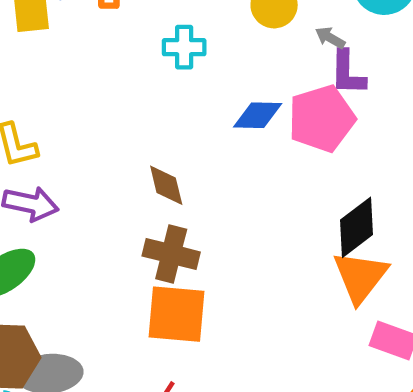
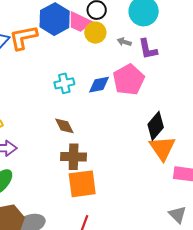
cyan cross: (184, 47) -> (64, 83), moved
purple L-shape: (347, 73) -> (148, 49), moved

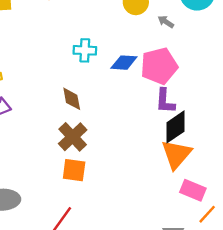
purple L-shape: (148, 49) -> (165, 101), moved
brown cross: (74, 157) -> (73, 137), turned 30
orange square: (82, 184) -> (74, 170), size x0.7

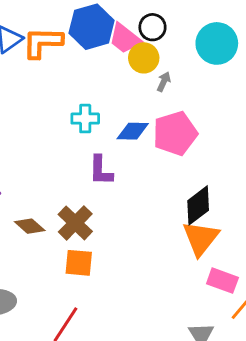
gray arrow: (166, 22) -> (164, 82), moved, turned 84
brown diamond: (72, 99) -> (30, 226), moved, turned -35
purple L-shape: (165, 101) -> (101, 170), moved

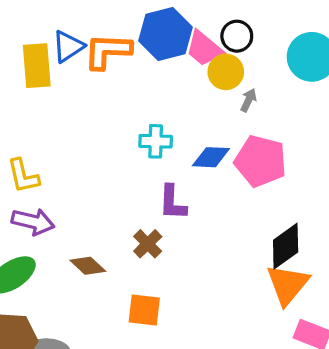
pink pentagon: (175, 133) -> (260, 161), turned 30
brown cross: (75, 223) -> (148, 244), moved, size x0.7

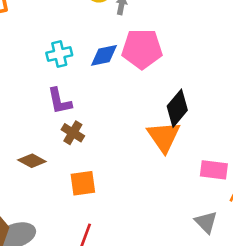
purple L-shape: (172, 202) -> (60, 101), moved
orange triangle: (288, 284) -> (164, 137), moved

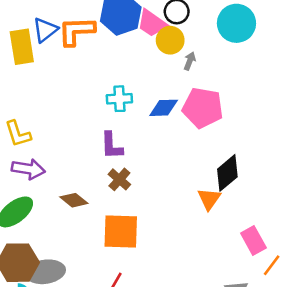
orange triangle: (164, 137) -> (209, 199), size x0.7
pink rectangle: (214, 170) -> (253, 241), turned 44
orange square: (83, 183) -> (121, 231), size x1.4

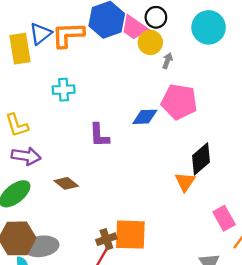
cyan cross: (119, 99) -> (64, 90), moved
blue diamond: (164, 108) -> (145, 117), moved
brown cross: (119, 179) -> (106, 239), moved, turned 30
orange square: (121, 231) -> (130, 235), moved

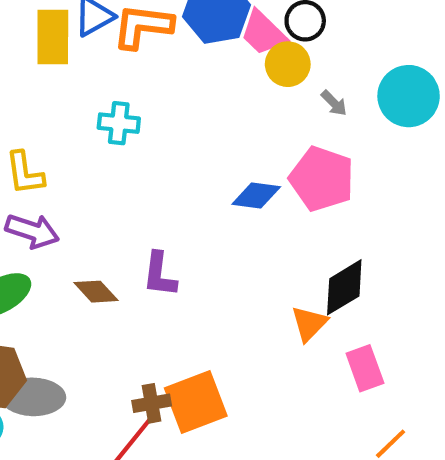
cyan circle: (209, 27) -> (409, 96), moved
gray arrow: (168, 61) -> (334, 103), moved, turned 105
purple L-shape: (99, 135) -> (160, 274), moved
pink rectangle: (224, 218) -> (365, 368), moved
orange square: (130, 235) -> (196, 402), turned -32

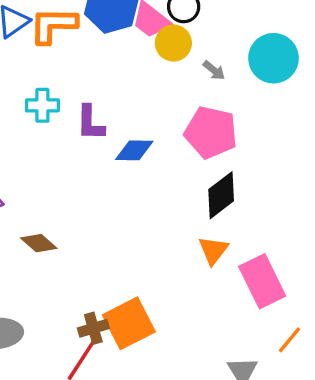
blue diamond: (256, 196) -> (134, 150), moved
purple L-shape: (160, 274) -> (90, 123), moved
black diamond: (344, 287) -> (221, 195), moved
pink rectangle: (365, 368) -> (262, 281), size x1.4

